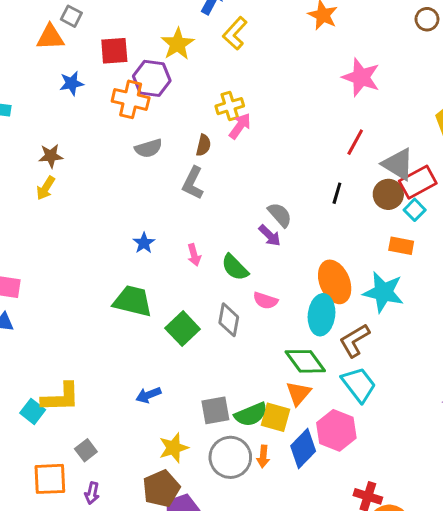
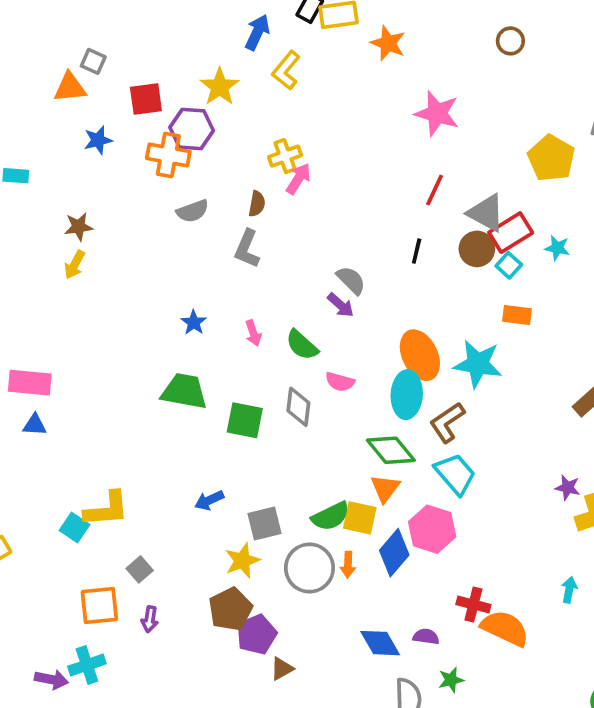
orange rectangle: (401, 246) -> (517, 315), moved
green square: (183, 329) -> (245, 420), turned -32
gray square: (215, 410) -> (264, 523), moved

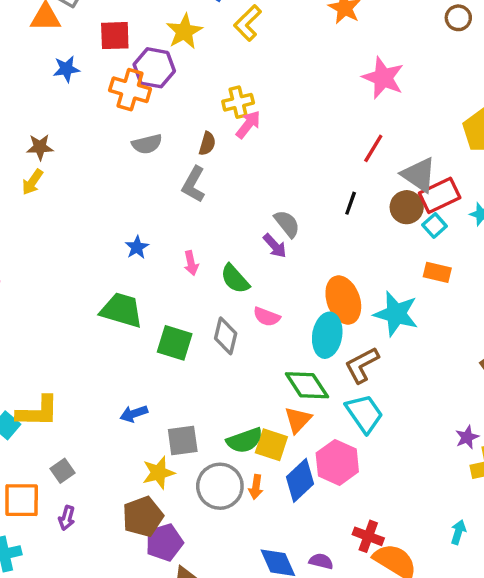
purple star: (568, 488) -> (467, 437), turned 30

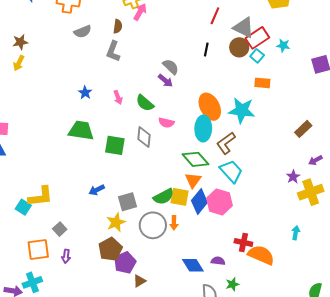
blue diamond: (300, 480) -> (199, 201), moved

